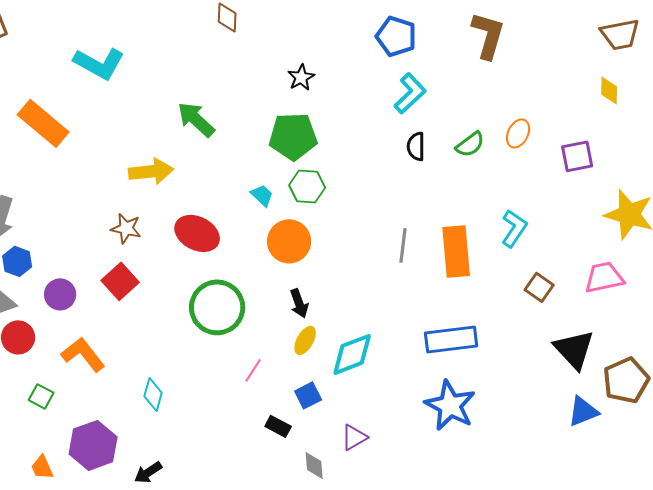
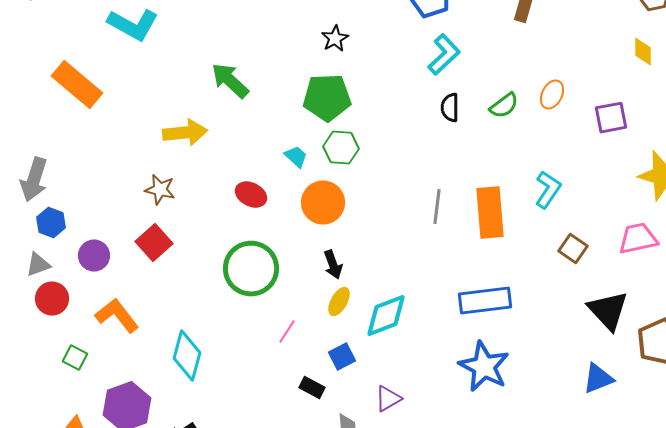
red ellipse: (197, 233) -> (251, 195), moved, size x0.7
cyan diamond: (153, 394) -> (187, 356), size x1.5
blue triangle: (583, 411) -> (598, 379), moved

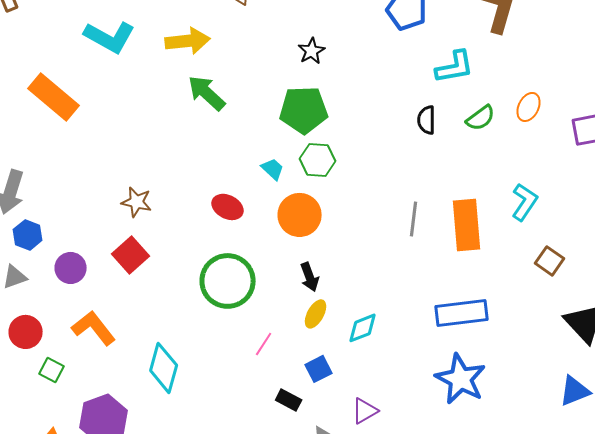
cyan L-shape: (444, 55) -> (455, 67), moved, turned 33
yellow arrow: (185, 133) -> (188, 41), moved
red circle: (52, 299) -> (26, 332), moved
cyan diamond: (386, 316) -> (363, 328), size x0.7

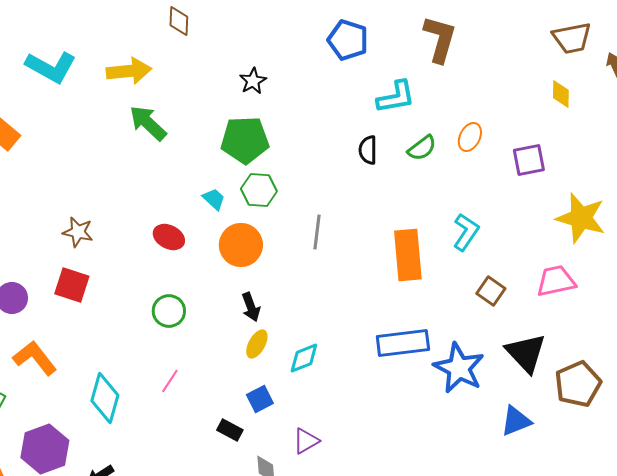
gray line: (414, 219) -> (317, 232), moved
red square: (131, 255) -> (72, 285), turned -30
green circle: (228, 281) -> (169, 311), size x0.6
pink line: (264, 344) -> (170, 381), moved
blue star: (461, 379) -> (459, 368), moved

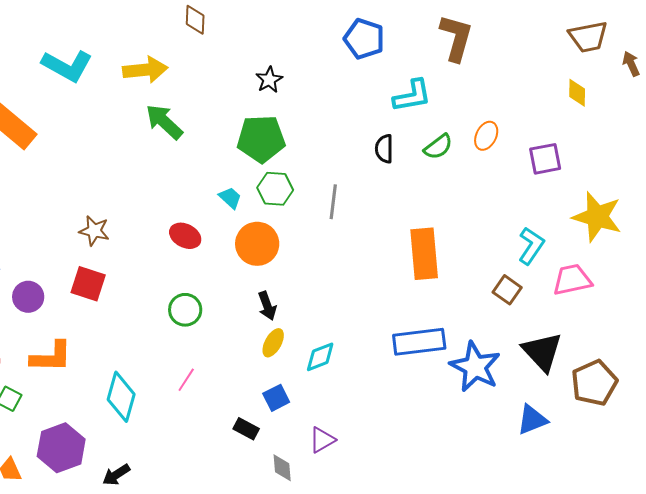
gray line: (317, 232) -> (333, 202), moved
cyan L-shape: (466, 232) -> (531, 246), moved
orange L-shape: (35, 358) -> (51, 357), turned 129

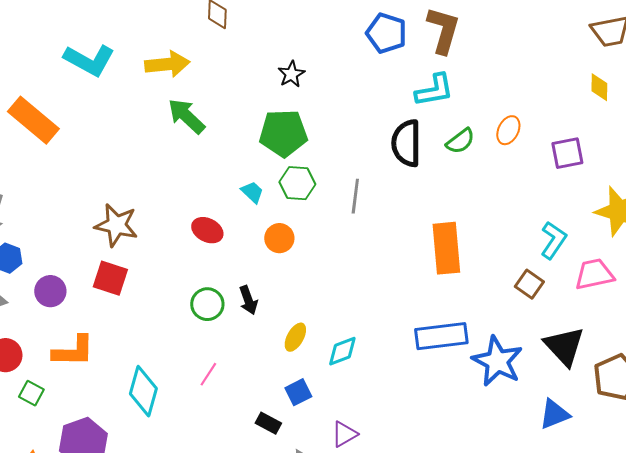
brown L-shape: (456, 38) -> (443, 30), moved
black semicircle: (384, 149) -> (406, 143), size x1.6
brown star: (94, 231) -> (116, 225), size x1.4
orange circle: (257, 244) -> (279, 238), size x0.7
black arrow: (267, 306) -> (248, 300), moved

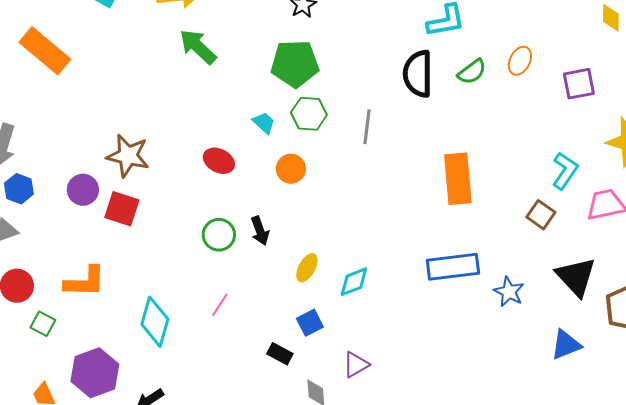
purple circle: (50, 291) -> (83, 190), moved
blue star: (497, 361) -> (509, 292), size x0.6

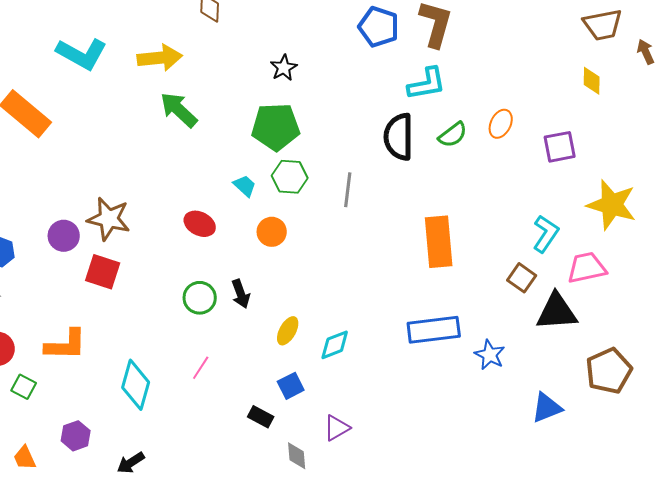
purple circle: (83, 190) -> (64, 236), moved
black triangle: (576, 277) -> (557, 312), moved, turned -51
purple hexagon: (95, 373) -> (76, 436), size x0.6

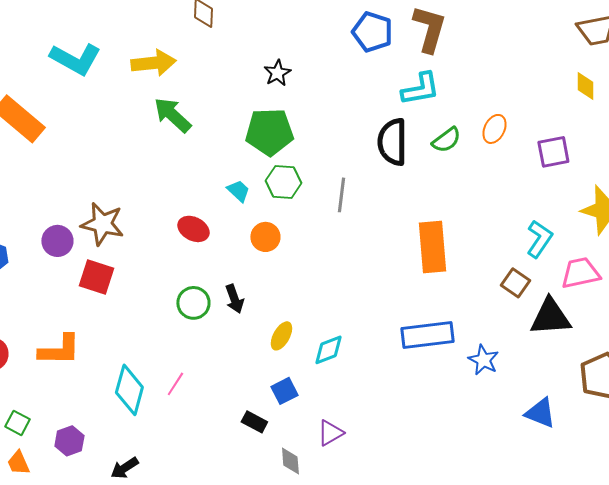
pink line: (201, 368) -> (175, 384), moved
green square: (24, 387) -> (17, 423), moved
blue triangle: (547, 408) -> (540, 413), turned 44

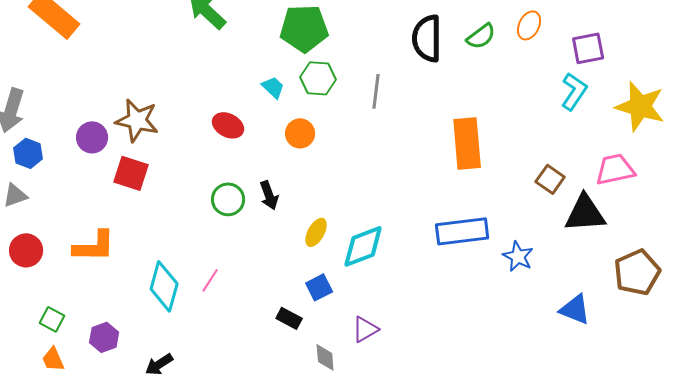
cyan L-shape: (539, 239) -> (574, 91), moved
cyan diamond: (328, 350) -> (363, 246), size x1.4

